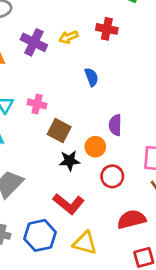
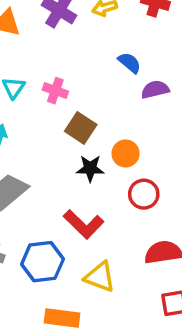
blue semicircle: (92, 77) -> (129, 63), turned -36
purple semicircle: (115, 125) -> (155, 90), moved, turned 70

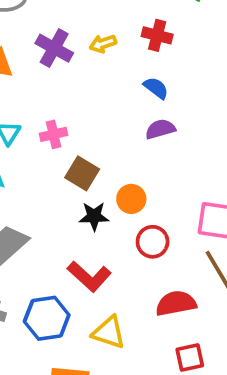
blue semicircle: (129, 63) -> (156, 88), moved
pink cross: (55, 91) -> (53, 134), turned -30

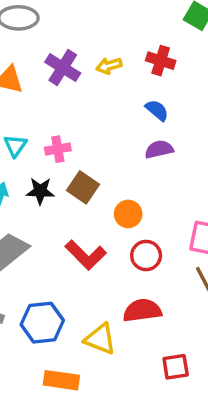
black star: (94, 216) -> (40, 191), moved
red L-shape: (89, 276) -> (86, 255), moved
red semicircle: (176, 303) -> (142, 310), moved

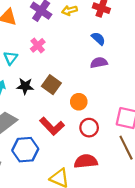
pink cross: (58, 149) -> (38, 45), moved, turned -32
blue hexagon: (42, 323) -> (25, 150), moved

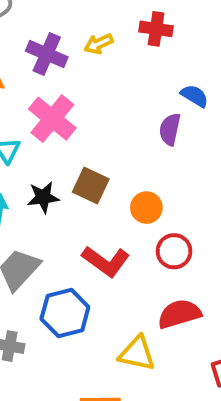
blue semicircle: (98, 39) -> (195, 96), moved
pink cross: (38, 45) -> (52, 119), size x1.6
purple semicircle: (99, 63) -> (170, 129), turned -56

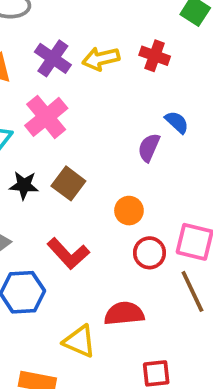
yellow arrow: (99, 44) -> (101, 59), size x1.4
orange circle: (146, 208) -> (129, 211), moved
red circle: (174, 251) -> (149, 253), moved

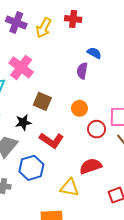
purple cross: (53, 58) -> (16, 22), moved
yellow arrow: (101, 59) -> (44, 28), turned -36
black star: (24, 185) -> (23, 122), moved

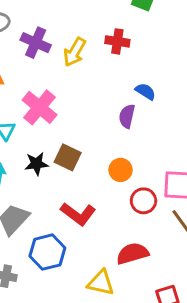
black star: (23, 122) -> (36, 164), moved

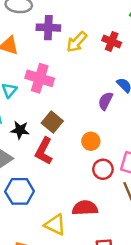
purple cross: (36, 43) -> (48, 28), turned -35
pink cross: (40, 107) -> (40, 78), turned -36
black star: (36, 164) -> (20, 130), moved
red L-shape: (78, 214) -> (44, 151), moved, turned 68

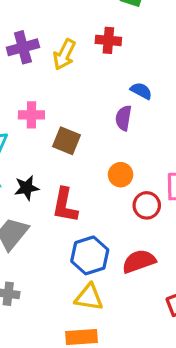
pink cross: (40, 78) -> (31, 115), size x0.7
brown square: (52, 122) -> (66, 141), moved
blue hexagon: (20, 191) -> (90, 255), moved
yellow triangle: (55, 225) -> (89, 297), moved

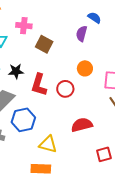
orange circle: (121, 175) -> (85, 68), moved
red circle: (147, 205) -> (65, 89), moved
blue hexagon: (90, 255) -> (23, 120), moved

